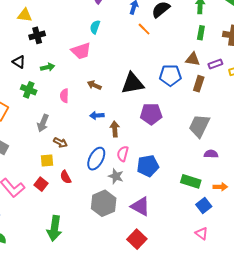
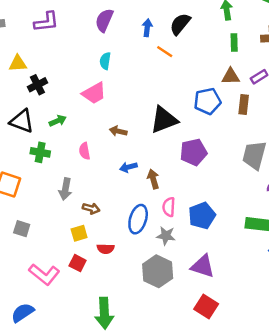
black triangle: (19, 62) -> (22, 121), size x1.5
red semicircle: (66, 177) -> (106, 249), turned -48

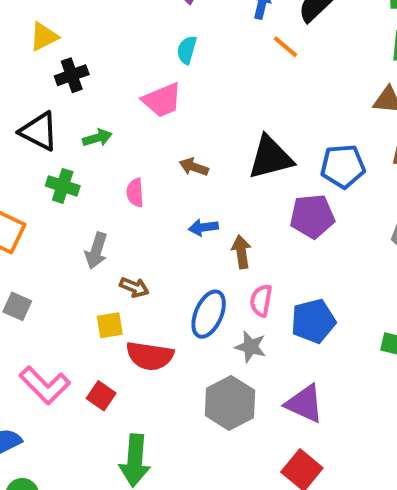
yellow triangle: (18, 63) -> (44, 37), turned -30
blue pentagon: (207, 101) -> (343, 166), moved
red semicircle: (106, 249) -> (150, 356), size x1.6
red square: (78, 263) -> (101, 396), moved

